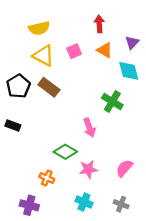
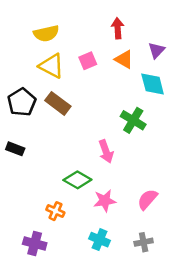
gray cross: (121, 204) -> (144, 242), turned -32

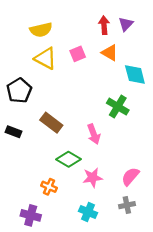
purple triangle: (157, 50) -> (126, 24), moved
brown rectangle: (58, 103) -> (51, 123), moved
gray cross: (144, 242) -> (127, 205), moved

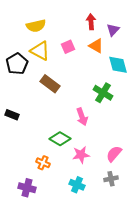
purple triangle: (126, 24) -> (113, 30), moved
black pentagon: (19, 91) -> (17, 64), moved
brown rectangle: (51, 123) -> (50, 84), moved

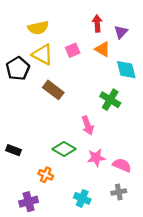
black rectangle: (12, 115) -> (14, 150), moved
pink semicircle: (114, 154) -> (122, 165), turned 72
pink star: (81, 155) -> (96, 158), moved
purple cross: (27, 188) -> (29, 202), turned -30

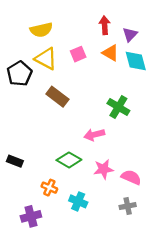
cyan diamond: (126, 70) -> (136, 61), moved
pink arrow: (88, 125) -> (94, 135), turned 96
cyan cross: (82, 198) -> (78, 201), moved

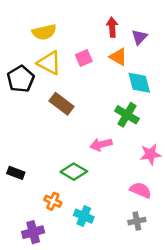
cyan diamond: (136, 61) -> (139, 83), moved
pink star: (103, 169) -> (150, 154), moved

